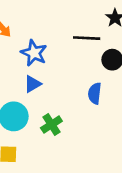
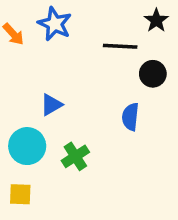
blue star: (34, 53) -> (55, 24), moved

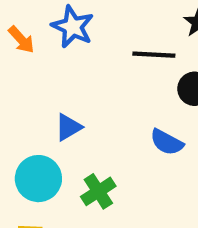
blue semicircle: (130, 117) -> (167, 142), turned -68

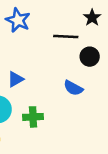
green cross: (98, 191) -> (33, 117), turned 30

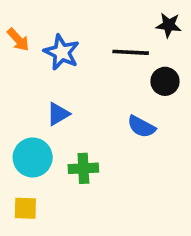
black star: (92, 18) -> (169, 25), turned -30
blue star: (18, 20) -> (62, 52), moved

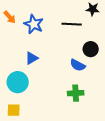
black circle: (165, 81) -> (91, 49), moved
green cross: (83, 168) -> (76, 93), moved

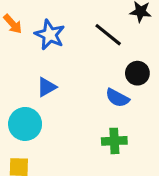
black line: (72, 24) -> (108, 35), turned 36

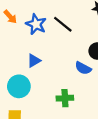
black line: (108, 35) -> (63, 24), moved
green cross: (114, 141) -> (65, 98), moved

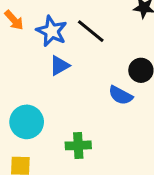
blue triangle: (34, 61) -> (59, 66), moved
green cross: (65, 98) -> (78, 145), moved

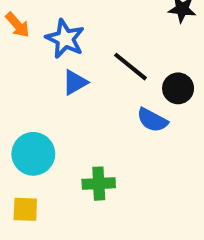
black line: (91, 31) -> (130, 67), moved

